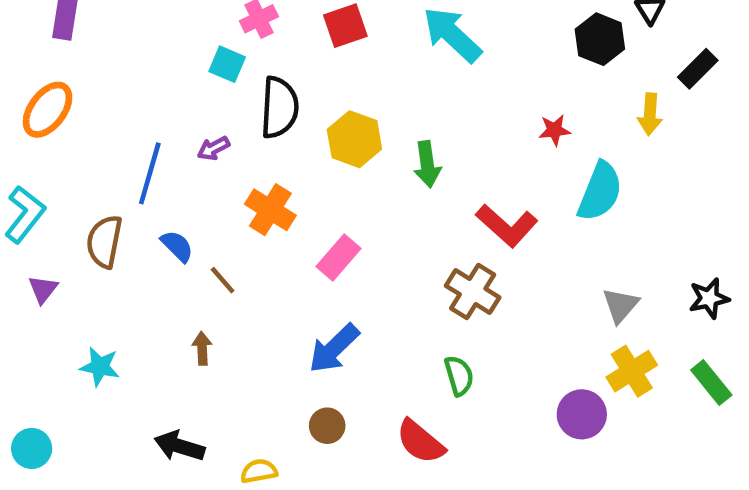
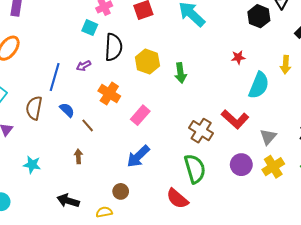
yellow arrow: (650, 114) -> (286, 65), moved
red L-shape: (507, 226) -> (235, 119), moved
green semicircle: (459, 376) -> (195, 169), size x1.6
purple circle: (582, 414) -> (241, 165), moved
brown circle: (327, 426) -> (121, 191), moved

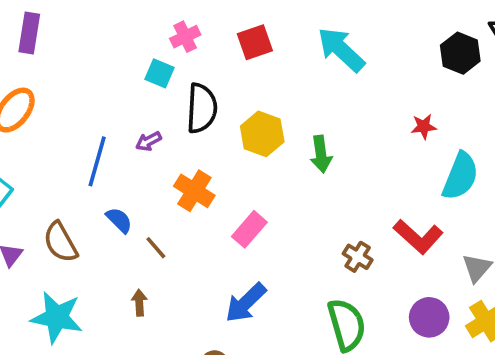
brown semicircle: (34, 108) -> (60, 242), moved, turned -40
brown cross: (201, 131) -> (358, 257), size x0.7
cyan star: (32, 165) -> (57, 317), size x1.6

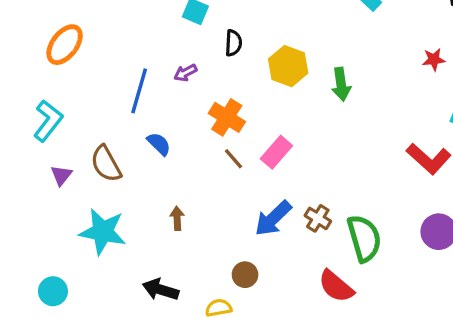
black semicircle: (202, 108) -> (233, 43), size x0.6
brown line: (156, 248) -> (233, 159), moved
brown cross: (358, 257) -> (318, 218), moved

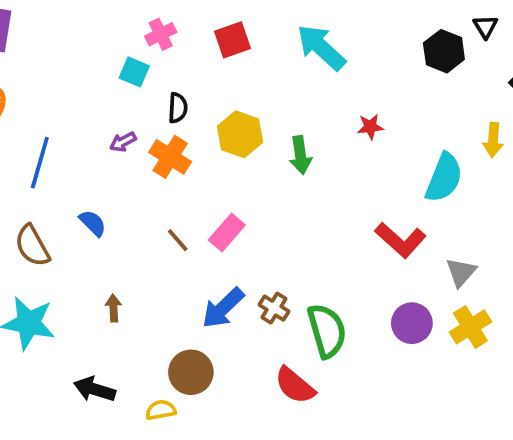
red star: (434, 59) -> (370, 127), moved
blue line: (139, 91) -> (40, 163), moved
orange cross: (227, 117) -> (170, 157), moved
brown circle: (245, 275) -> (191, 372), size x1.5

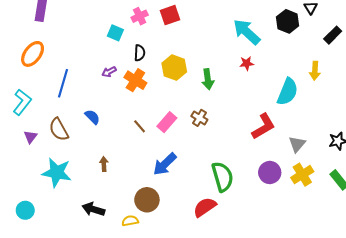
pink cross: (161, 34) -> (140, 16), moved
cyan arrow: (321, 47) -> (247, 32), moved
red L-shape: (401, 240) -> (263, 126), turned -72
brown cross: (274, 308) -> (199, 118), moved
red semicircle: (295, 385) -> (205, 207), turned 105

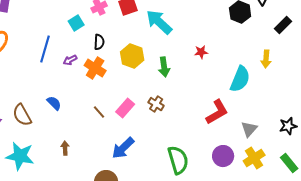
cyan arrow: (247, 32) -> (159, 22), moved
cyan square: (115, 33) -> (76, 23), turned 35
blue line: (63, 83) -> (45, 49), moved

